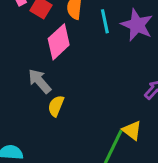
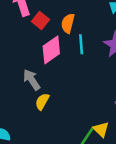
cyan line: (105, 21) -> (81, 44), moved

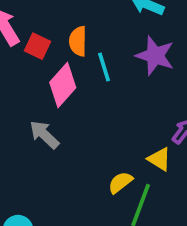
yellow semicircle: (42, 102) -> (120, 182), moved, turned 35
yellow triangle: (101, 129) -> (159, 159), moved

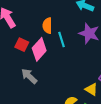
red square: (38, 46) -> (22, 45), moved

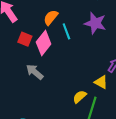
orange semicircle: (47, 26) -> (51, 17), turned 42

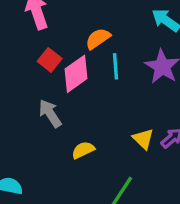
yellow triangle: (101, 82) -> (143, 139), moved
yellow semicircle: (80, 97) -> (83, 150), moved

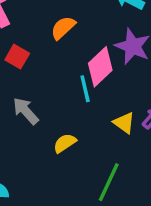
cyan line: (116, 66) -> (85, 89), moved
pink diamond: (76, 74) -> (100, 67), moved

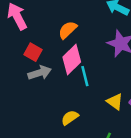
pink diamond: (100, 67) -> (72, 60), moved
gray arrow: (26, 111) -> (40, 73), moved, turned 115

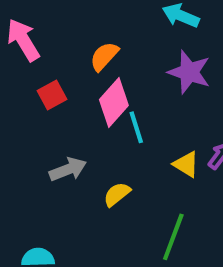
red square: (33, 52) -> (52, 95), turned 36
gray arrow: (40, 73) -> (68, 169), moved

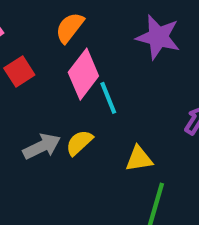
yellow triangle: (186, 164) -> (139, 159), moved, turned -36
yellow semicircle: (117, 194) -> (79, 143), moved

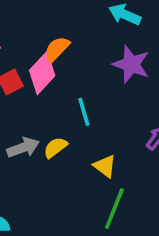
pink diamond: (83, 74) -> (42, 73), moved
yellow triangle: (139, 159) -> (105, 166), turned 40

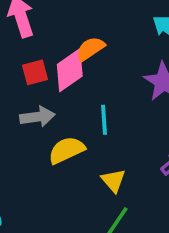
yellow semicircle: (55, 147) -> (67, 150), size x1.4
gray arrow: (23, 148) -> (37, 117), moved

